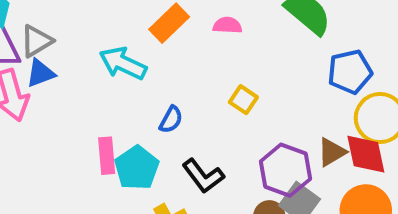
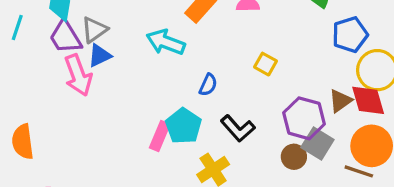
pink rectangle: (107, 156) -> (160, 136), moved, turned 32

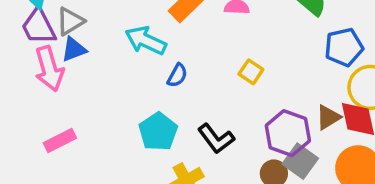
blue semicircle: (208, 85) -> (177, 75), moved
pink rectangle: (160, 136) -> (60, 141), moved, turned 36

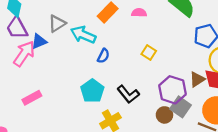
gray triangle: (70, 21) -> (57, 23), moved
pink arrow: (49, 69) -> (24, 54), turned -128

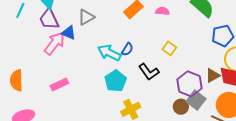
cyan arrow: (83, 35) -> (109, 53), moved
blue triangle: (39, 41) -> (69, 33), turned 42
black L-shape: (128, 94) -> (149, 72), moved

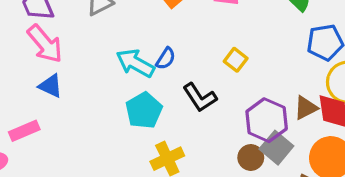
blue triangle: (69, 33) -> (50, 86), moved
pink arrow: (54, 43) -> (45, 44), turned 100
pink rectangle: (59, 84) -> (24, 131), moved

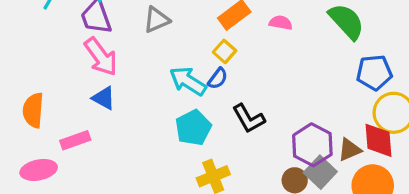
yellow square: (236, 60) -> (225, 51), moved
brown triangle: (306, 108) -> (349, 150), moved

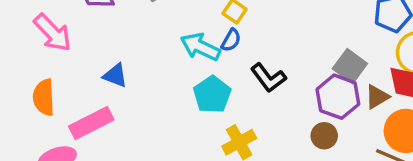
pink arrow: (101, 57) -> (53, 33), moved
pink rectangle: (75, 140) -> (91, 123), size x1.4
gray square: (320, 172) -> (350, 66), moved

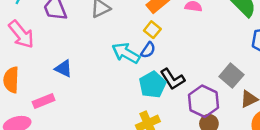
cyan pentagon: (212, 95) -> (152, 85), moved
purple hexagon: (338, 97) -> (204, 101), moved
pink rectangle: (91, 123) -> (44, 101), size x0.7

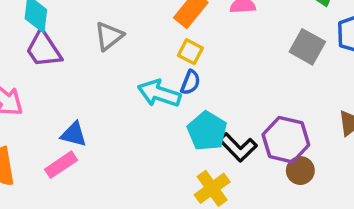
gray square: (231, 76) -> (307, 47), moved
black L-shape: (172, 79) -> (238, 147), moved
pink rectangle: (44, 101) -> (61, 165), moved

